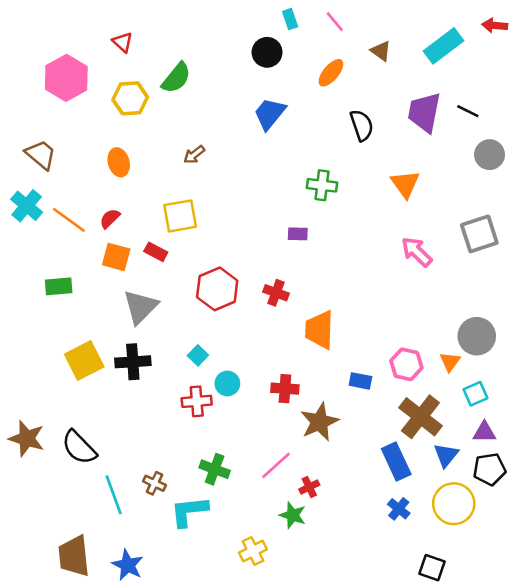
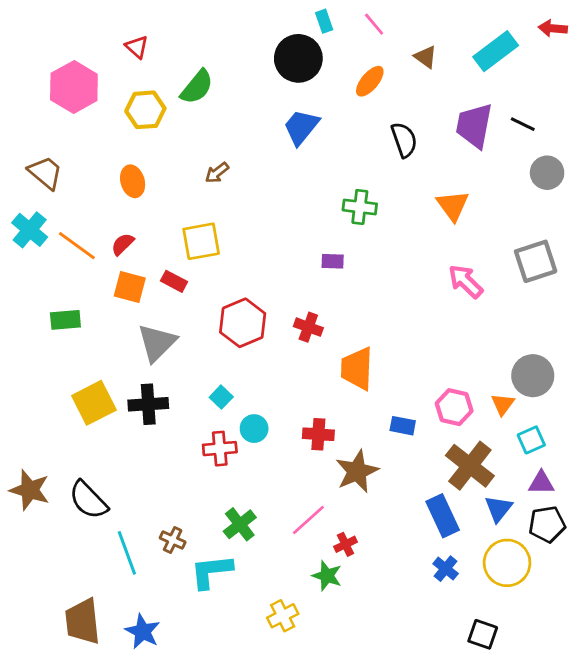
black circle: (267, 52) -> (298, 58), size x1.4
green cross: (215, 469) -> (240, 524), turned 32

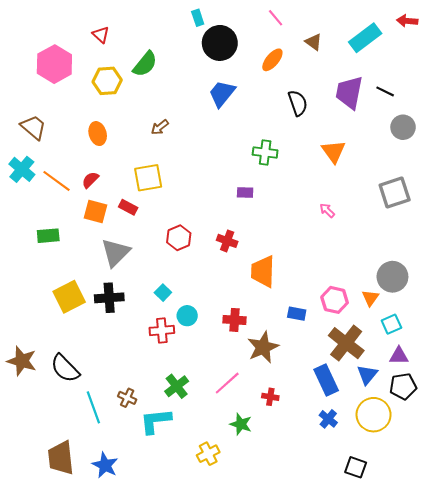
cyan rectangle: (324, 21) -> (198, 18), moved
pink arrow: (466, 281) -> (327, 210), moved, size x0.6
red hexagon: (243, 323) -> (179, 238), size x0.7
red cross: (346, 544) -> (270, 397), moved, turned 35

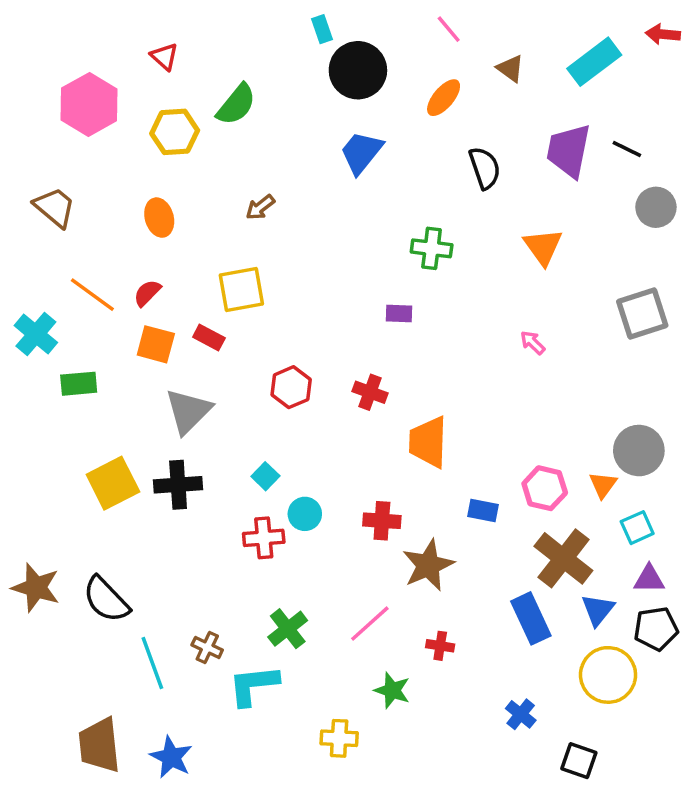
cyan cross: (22, 169) -> (36, 334), moved
blue cross: (328, 419) -> (521, 714), moved
yellow cross: (208, 454) -> (339, 738), turned 30

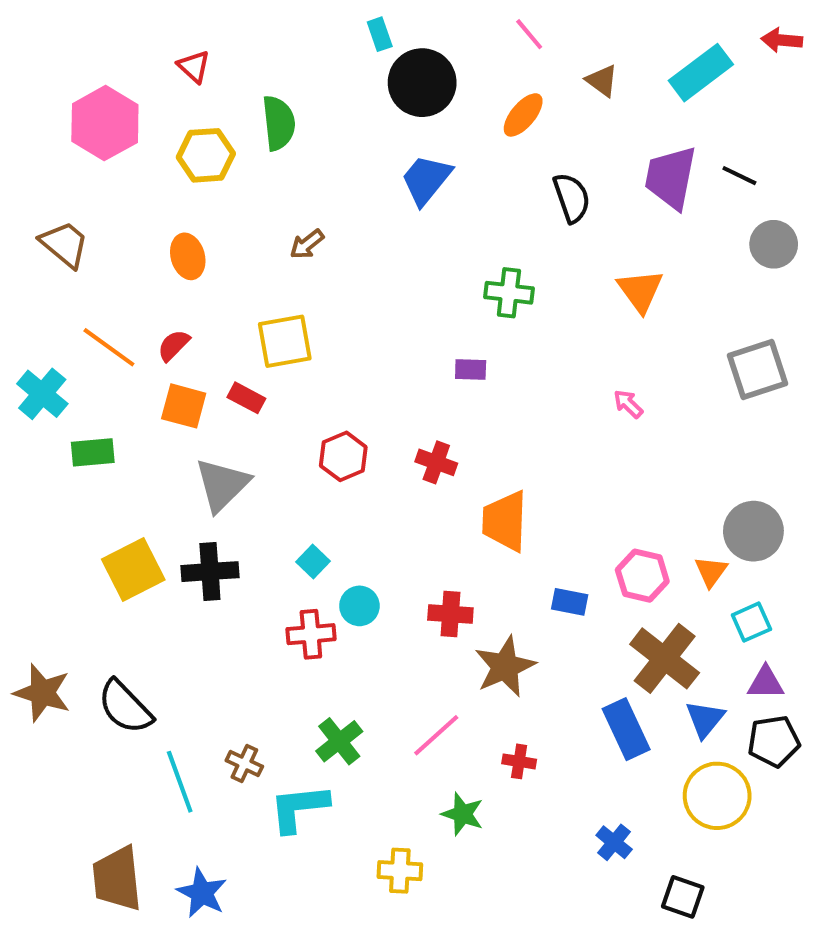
green semicircle: (236, 104) -> (279, 123), turned -45

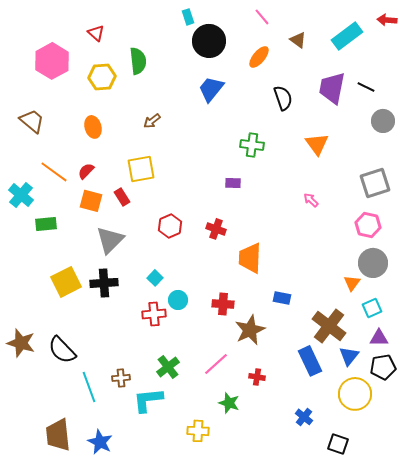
red rectangle: (246, 398) -> (122, 197), turned 30
pink hexagon: (642, 576) -> (368, 225), moved
brown cross: (244, 763) -> (121, 378), turned -30

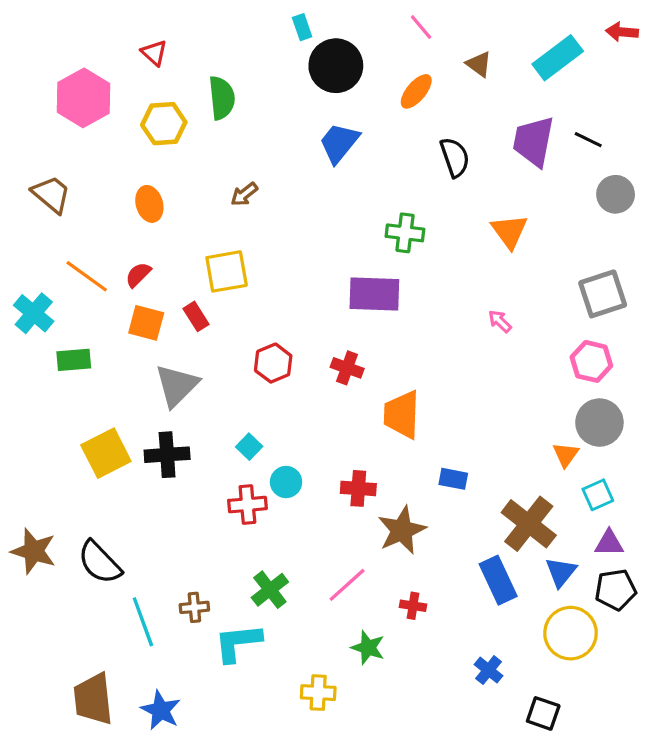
purple rectangle: (233, 183) -> (374, 294), size x2.0

